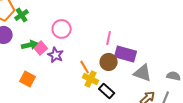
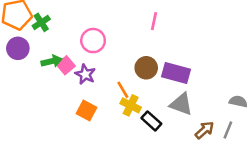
pink line: (109, 38) -> (154, 21), moved
brown circle: (109, 62) -> (146, 68), moved
gray triangle: (143, 73) -> (181, 104), moved
orange square: (28, 79) -> (87, 111), moved

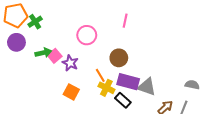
pink circle: (93, 41) -> (87, 35), moved
purple rectangle: (176, 73) -> (128, 82), moved

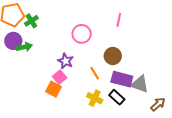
green arrow: (43, 53) -> (24, 47), moved
pink square: (55, 56) -> (60, 77), moved
yellow cross: (106, 88) -> (95, 98), moved
orange square: (71, 92) -> (53, 89), moved

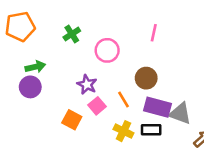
green cross: (31, 21) -> (72, 34), moved
purple circle: (13, 41) -> (30, 87), moved
pink square: (60, 77) -> (97, 106), moved
black rectangle: (117, 97) -> (151, 130), turned -42

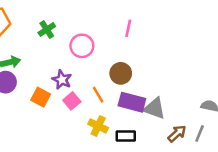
orange square: (72, 120) -> (41, 97), moved
black rectangle: (151, 130) -> (126, 136), moved

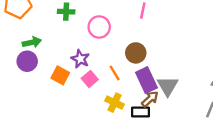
green cross: (47, 30) -> (66, 12), turned 35
purple rectangle: (132, 102) -> (146, 80), turned 50
gray triangle: (155, 108) -> (168, 86), turned 40
brown arrow: (177, 133) -> (150, 99), moved

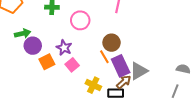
purple circle: (27, 61) -> (33, 46), moved
orange line: (115, 73) -> (104, 57), moved
orange square: (60, 75) -> (47, 62), turned 35
gray triangle: (168, 86) -> (139, 71), turned 30

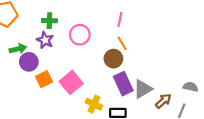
purple star: (64, 48) -> (45, 40), moved
orange line: (104, 57) -> (122, 43), moved
pink square: (72, 65) -> (71, 82), size x1.5
brown arrow: (124, 82) -> (163, 101), moved

